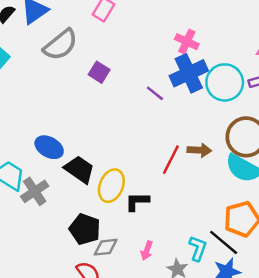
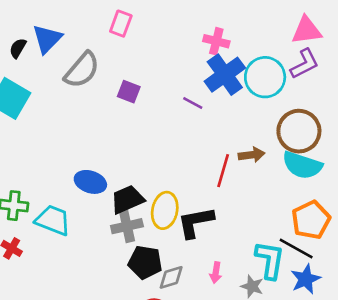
black trapezoid: (79, 169) -> (127, 200), turned -48
gray cross: (35, 191) -> (127, 226), moved, turned 32
black L-shape: (137, 202) -> (196, 222), size x1.4
cyan L-shape: (198, 248) -> (270, 260), size x1.4

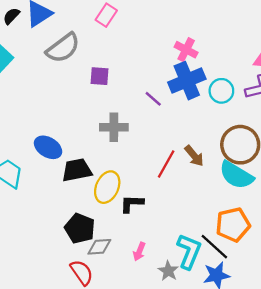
cyan circle: (265, 77) -> (221, 91), size x0.7
purple square: (129, 92) -> (100, 76), turned -30
brown arrow: (252, 155) -> (194, 156), turned 45
black L-shape: (196, 222) -> (132, 204), size x0.7
gray cross: (127, 226) -> (114, 127), moved

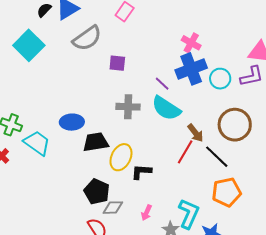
blue ellipse: (48, 147) -> (72, 122), turned -35
red line: (166, 164) -> (185, 152), moved
cyan semicircle: (236, 175) -> (166, 108), moved
black line: (214, 247) -> (217, 157), moved

